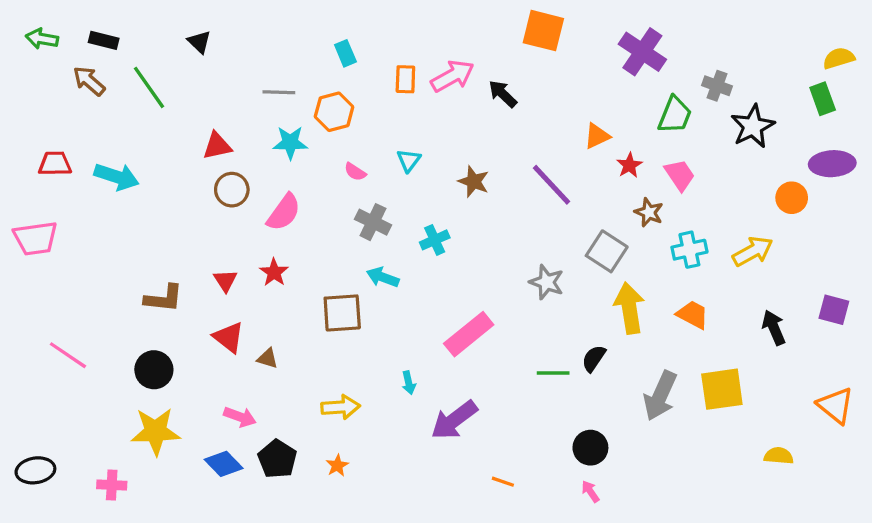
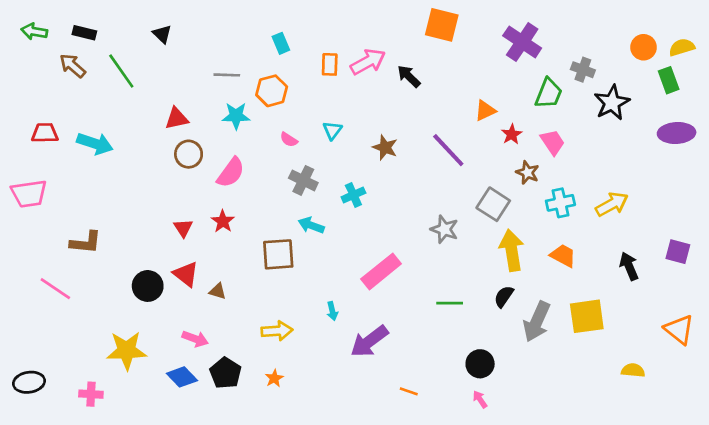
orange circle: (792, 198) -> (644, 47), moved
brown L-shape: (164, 298) -> (86, 242), moved
black semicircle: (594, 358) -> (504, 297), moved
black circle: (154, 370) -> (148, 286), moved

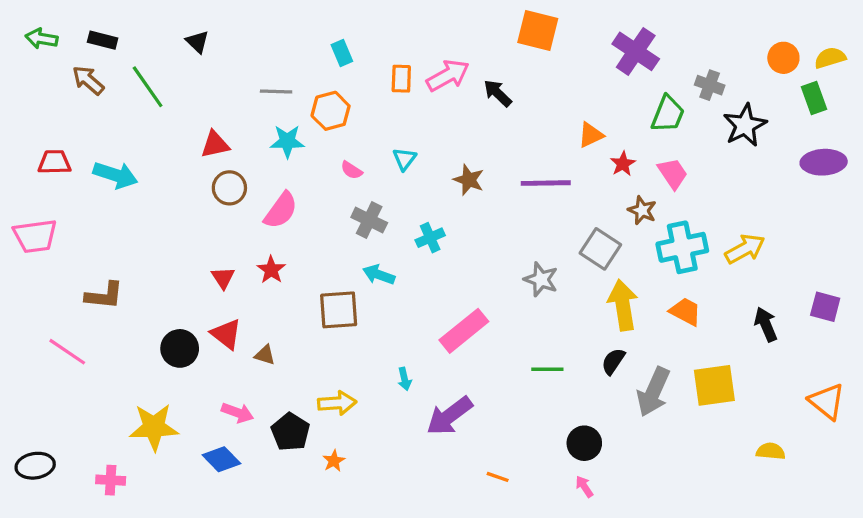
purple line: (448, 150) -> (546, 183), turned -48
cyan cross: (560, 203) -> (682, 247), size x1.4
black pentagon: (225, 373) -> (290, 432), moved

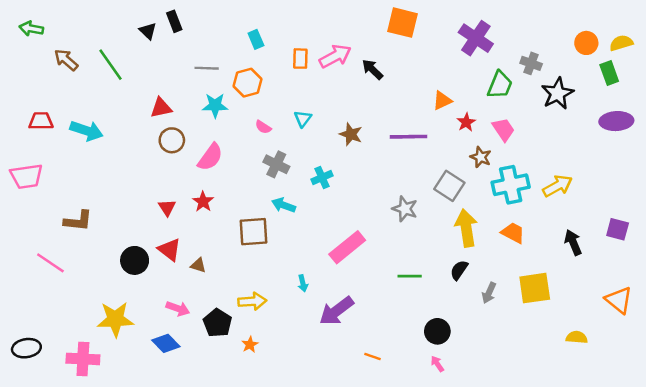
black rectangle: (103, 40) -> (174, 21), moved, turned 55
gray arrow: (653, 392) -> (489, 293), size x0.6
pink cross: (111, 480) -> (83, 359), size x1.5

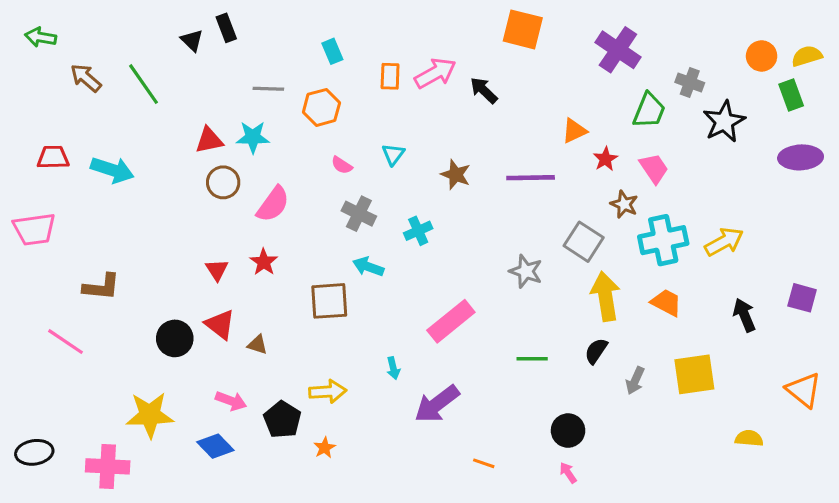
cyan star: (215, 105) -> (253, 137), moved

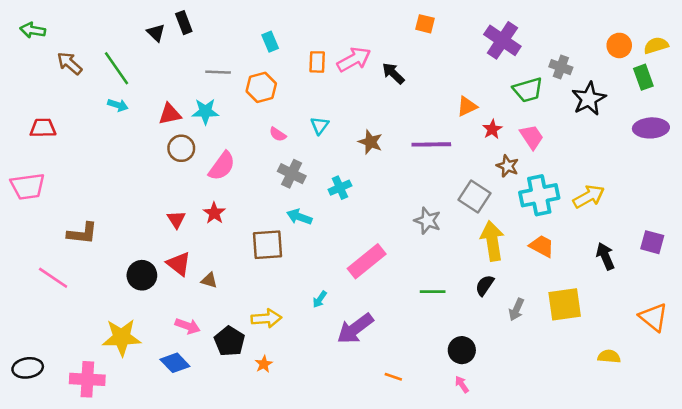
orange square: (523, 29) -> (425, 24), size x0.6
green trapezoid: (649, 111) -> (528, 90), turned 52
cyan arrow: (112, 170) -> (118, 105), moved, size x0.6
cyan arrow: (393, 368) -> (320, 299), turned 48

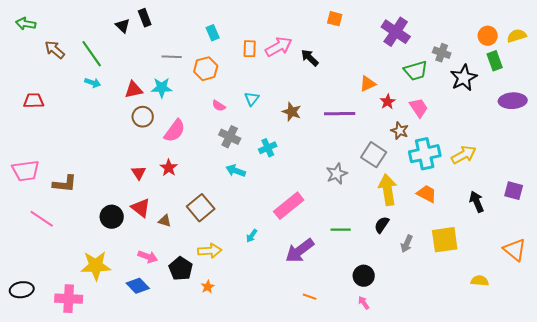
green rectangle: (643, 77) -> (495, 61), moved
pink trapezoid: (28, 186) -> (26, 171), moved
gray star: (428, 221) -> (337, 174), turned 30
brown square: (268, 245) -> (201, 208), moved, turned -36
purple arrow: (355, 329) -> (300, 251), moved

